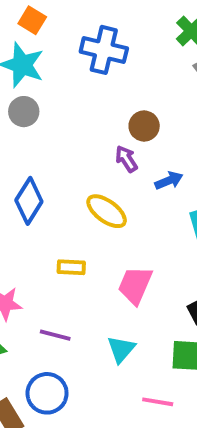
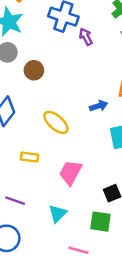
brown circle: (144, 126) -> (34, 70), moved
purple arrow: (126, 159) -> (86, 37), moved

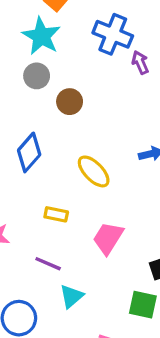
purple line: (15, 201) -> (48, 264), moved
cyan triangle: (58, 214) -> (71, 296), moved

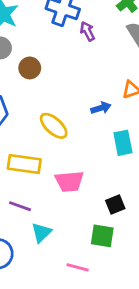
yellow rectangle: (56, 214) -> (24, 164), size x1.6
pink trapezoid: (108, 238) -> (69, 181), turned -124

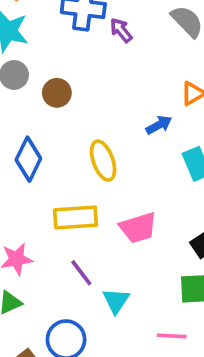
yellow ellipse: (54, 126) -> (103, 161), turned 40
purple line: (20, 206) -> (81, 273), turned 45

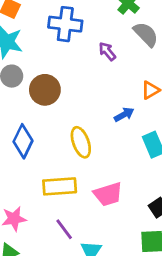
purple arrow: (121, 30) -> (107, 51), moved
brown circle: (57, 93) -> (45, 90), size x1.4

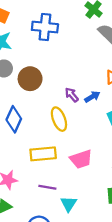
purple arrow: (107, 51) -> (72, 95), moved
purple line: (64, 229) -> (47, 187), turned -42

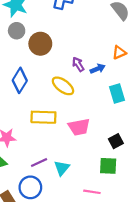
yellow ellipse: (59, 119) -> (63, 86), turned -40
purple line: (47, 187) -> (39, 163), moved, turned -42

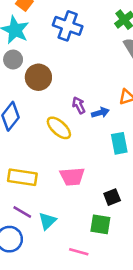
yellow rectangle: (43, 117) -> (22, 177), moved
purple line: (39, 163) -> (22, 212), turned 49

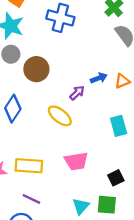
purple arrow: (79, 105) -> (77, 93), turned 77
blue arrow: (100, 113) -> (99, 78), moved
cyan triangle: (47, 221) -> (81, 206), moved

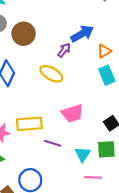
blue arrow: (99, 78) -> (82, 34), size x1.5
orange triangle: (122, 81) -> (104, 51), moved
purple line: (31, 199) -> (53, 143), moved

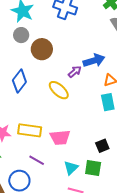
pink trapezoid: (72, 113) -> (60, 137), moved
purple line: (53, 143) -> (37, 160), moved

